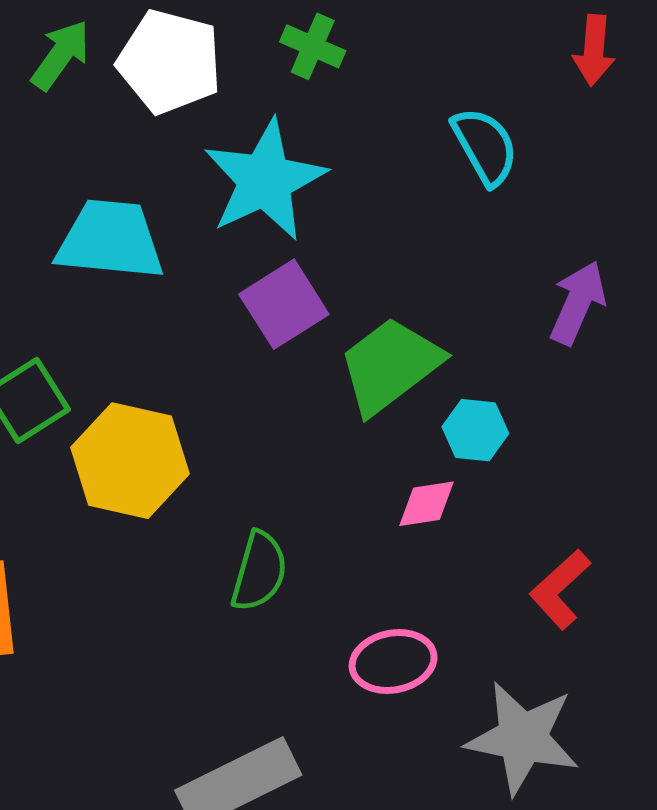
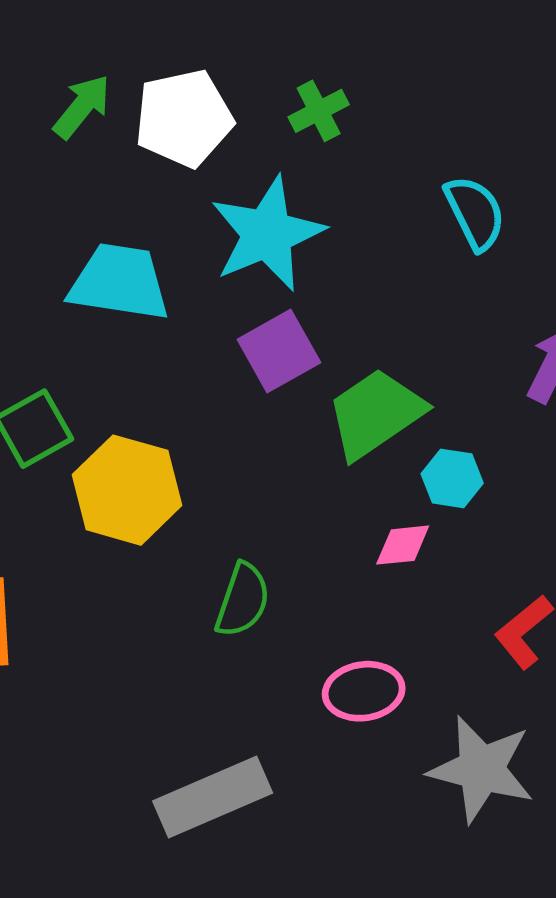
green cross: (313, 46) -> (319, 111), turned 36
white pentagon: (170, 62) -> (184, 118), turned -30

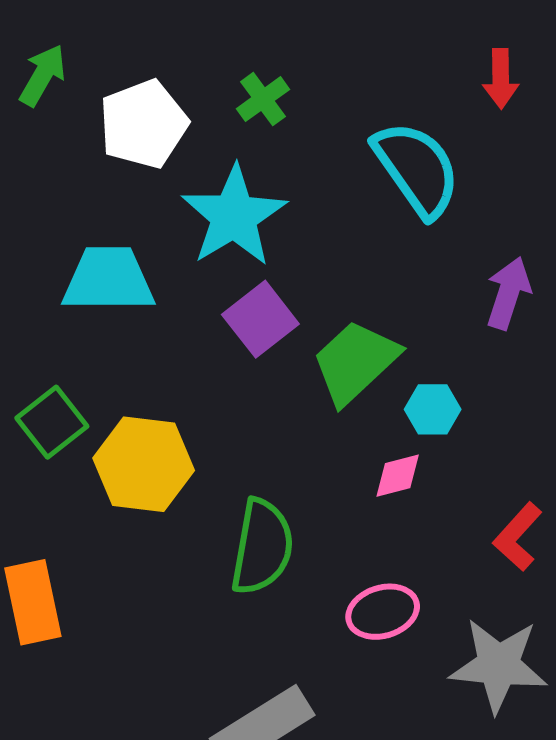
green arrow: (82, 107) -> (43, 75), moved
cyan semicircle: (475, 213) -> (417, 169), size x1.5
green semicircle: (243, 600) -> (262, 547), size x1.4

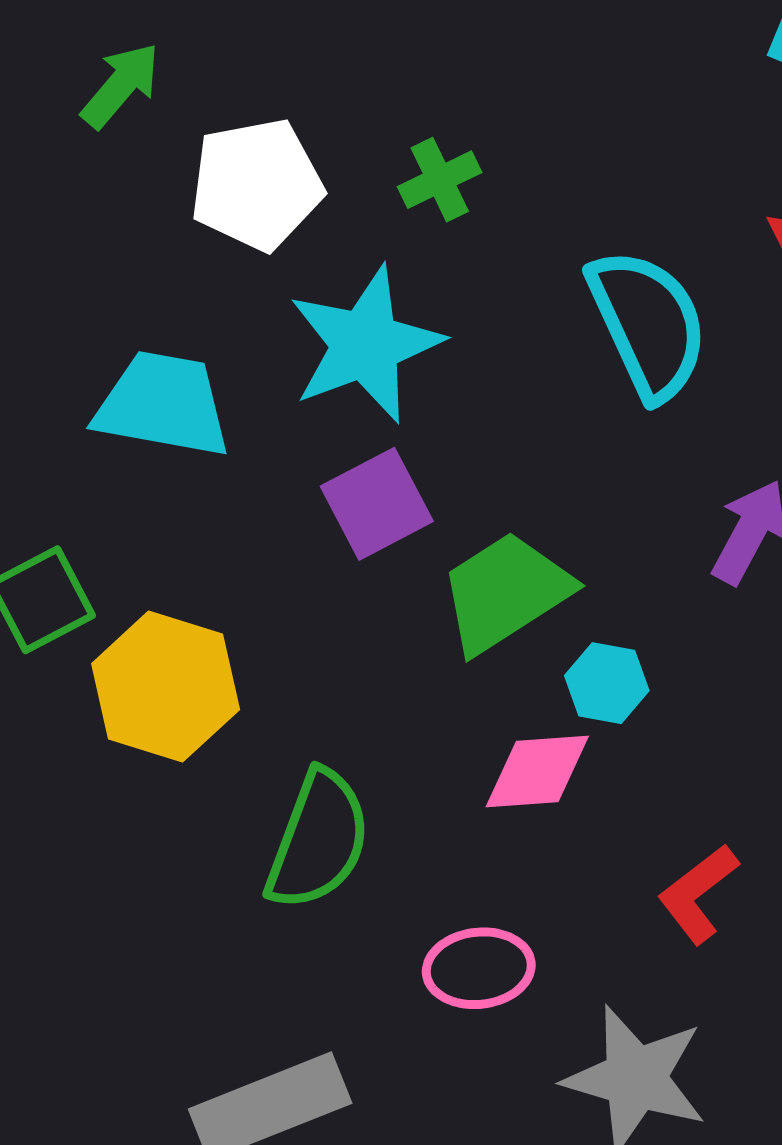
pink diamond: (398, 476) -> (537, 772), size x1.4

